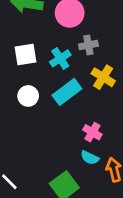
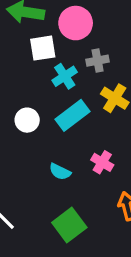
white square: (25, 54) -> (43, 48), moved
cyan semicircle: (90, 158) -> (60, 172), moved

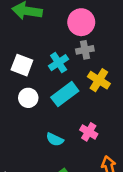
pink circle: (76, 23) -> (81, 22), moved
white square: (43, 48) -> (22, 65), moved, turned 30

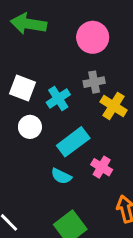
gray cross: (85, 50) -> (94, 82), moved
cyan cross: (59, 63) -> (58, 99), moved
cyan rectangle: (65, 94) -> (73, 142), moved

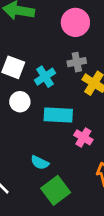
cyan rectangle: (73, 142) -> (58, 115), turned 40
cyan semicircle: (61, 176) -> (40, 163), moved

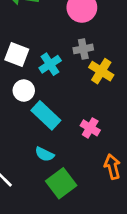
cyan rectangle: (58, 115) -> (46, 115), moved, turned 40

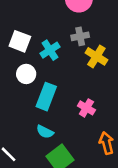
cyan rectangle: (46, 115) -> (46, 97), turned 68

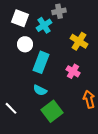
gray cross: (80, 36) -> (59, 11), moved
yellow cross: (96, 56) -> (79, 41), moved

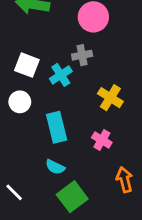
white circle: (25, 44) -> (20, 102), moved
cyan rectangle: (41, 62) -> (57, 127), turned -35

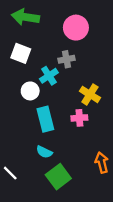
white square: (27, 65) -> (21, 53), moved
white circle: (20, 102) -> (30, 91), moved
pink cross: (102, 140) -> (79, 118), moved, turned -35

